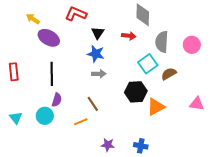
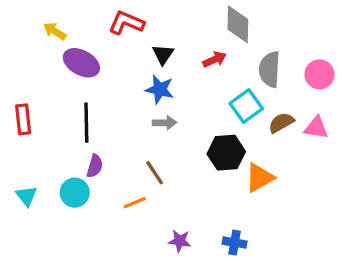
red arrow: (129, 36) -> (215, 59), turned -32
pink triangle: (197, 104) -> (316, 128), moved

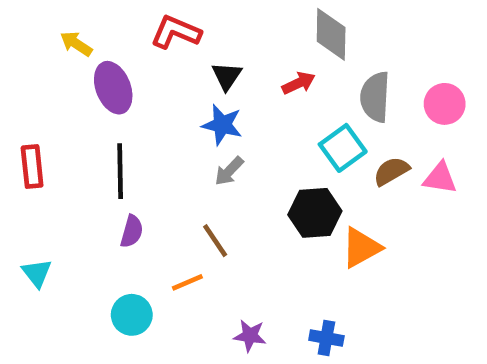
purple ellipse: (81, 63) -> (113, 88), turned 40
gray arrow: (165, 123) -> (229, 171), turned 135
cyan circle: (75, 193) -> (132, 315), moved

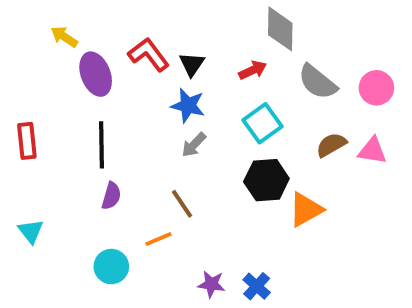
red L-shape: (176, 32) -> (149, 54), moved, turned 30
gray semicircle: (375, 97) -> (317, 82), turned -54
cyan square: (343, 148) -> (263, 123), moved
blue cross: (326, 338) -> (257, 286), moved, turned 32

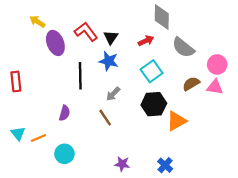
pink circle: (376, 88) -> (217, 64), moved
black line: (101, 145) -> (80, 76), moved
gray arrow: (194, 145) -> (113, 94), moved
orange line: (158, 239) -> (38, 138), moved
blue cross: (257, 286) -> (165, 165), moved

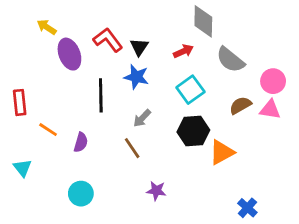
orange line: (38, 138) -> (48, 130), moved, turned 56
purple star: (122, 164) -> (156, 191), moved
blue cross: (165, 165) -> (247, 208), moved

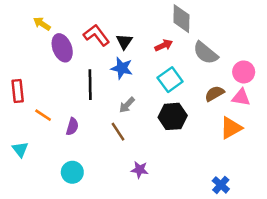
orange triangle: (222, 152) -> (231, 128), moved

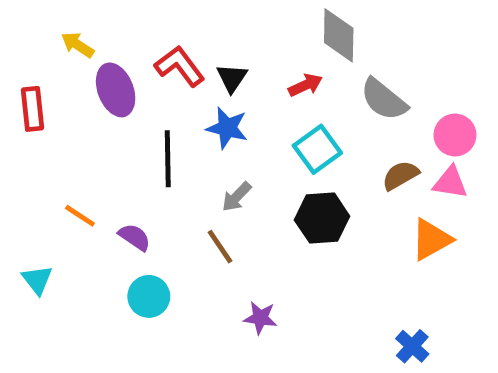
red rectangle: (18, 91) -> (32, 109), moved
purple semicircle: (72, 127) -> (135, 237), turned -72
cyan circle: (72, 172) -> (149, 296), moved

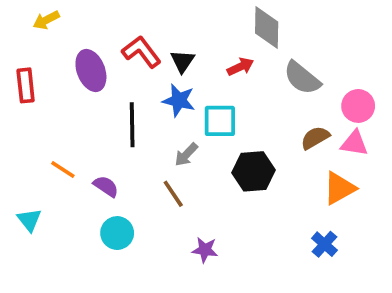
yellow arrow: (78, 45) -> (46, 20), moved, turned -60
cyan square: (317, 149) -> (220, 121), moved, turned 36
blue cross: (412, 346) -> (324, 244), moved

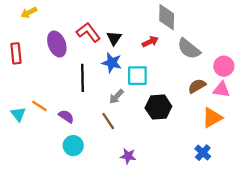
cyan triangle: (29, 220) -> (18, 114), moved

